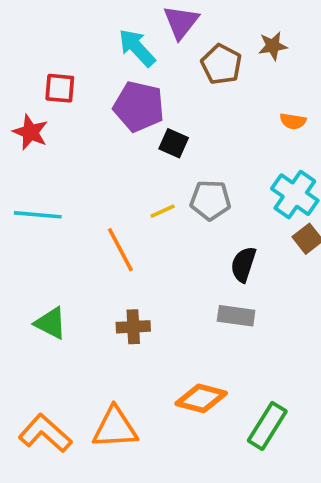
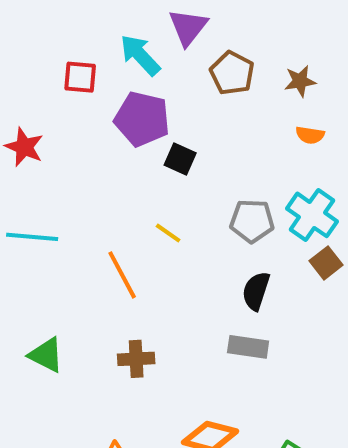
brown star: (273, 46) -> (300, 81), moved
red square: (60, 88) -> (80, 77), moved
gray pentagon: (210, 200) -> (252, 221), moved
yellow line: (163, 211) -> (168, 233), turned 60

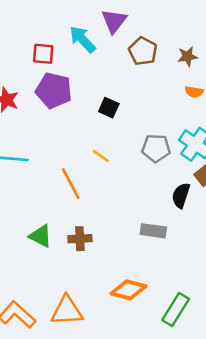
purple pentagon: (142, 119) -> (54, 90), moved
black semicircle: (256, 291) -> (181, 195), moved
green triangle: (46, 355) -> (41, 236), moved

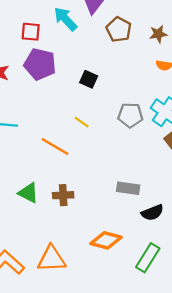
orange line: (71, 184) -> (55, 146), turned -32
black semicircle: (181, 195) -> (152, 213), moved, turned -130

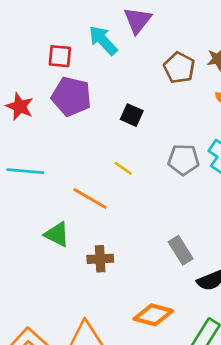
brown pentagon: (119, 29) -> (179, 68), moved
gray rectangle: (128, 188) -> (181, 250), turned 50
green triangle: (28, 193) -> (57, 234), moved

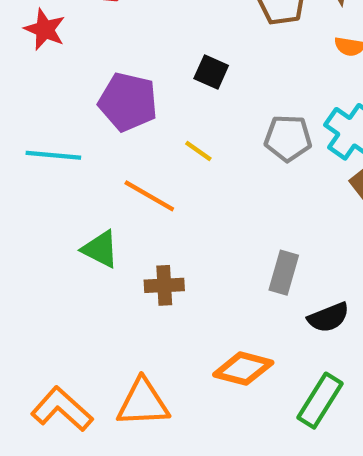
purple pentagon: (71, 96) -> (128, 102), moved
red star: (20, 106) -> (45, 29), moved
gray rectangle: (181, 250) -> (284, 273), turned 48

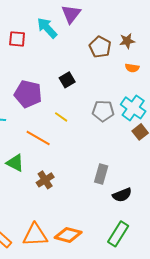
black square: (211, 72) -> (67, 80), turned 35
brown cross: (164, 285) -> (45, 180), turned -30
orange diamond: (243, 369) -> (68, 235), moved

